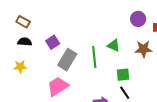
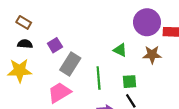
purple circle: (138, 19) -> (147, 22), size x1.6
green line: (94, 57) -> (99, 78), moved
yellow star: (20, 67) -> (20, 70), size x1.6

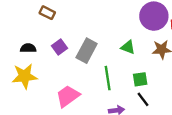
brown rectangle: (24, 22) -> (47, 13), moved
gray rectangle: (70, 64) -> (87, 51), moved

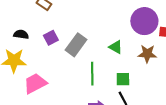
pink trapezoid: (68, 96) -> (35, 83), moved

